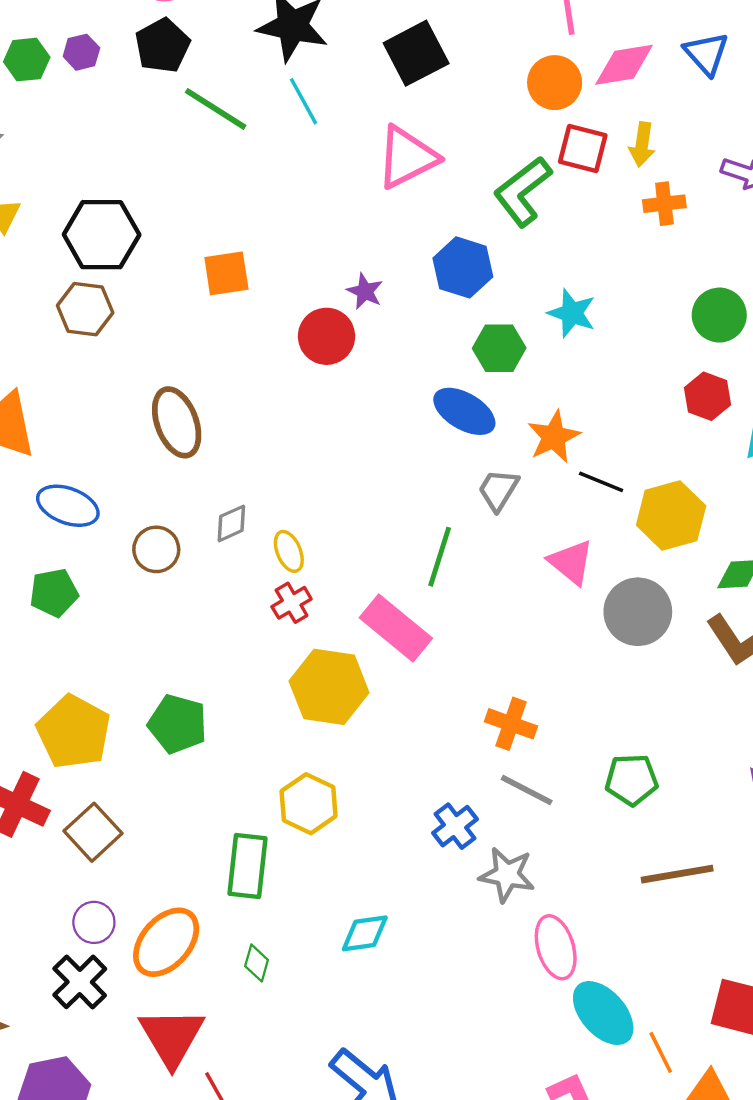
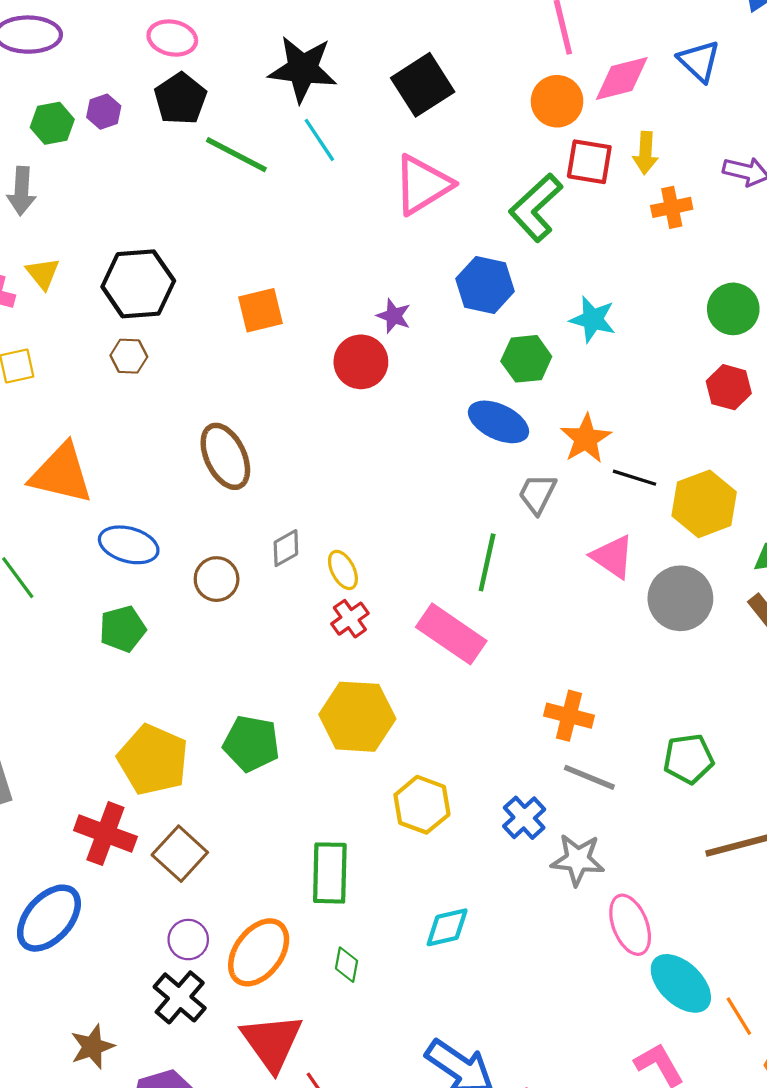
brown hexagon: (85, 309) -> (129, 356), size x0.7
yellow hexagon: (329, 687) -> (357, 717), moved
yellow hexagon: (309, 804) -> (422, 805), moved

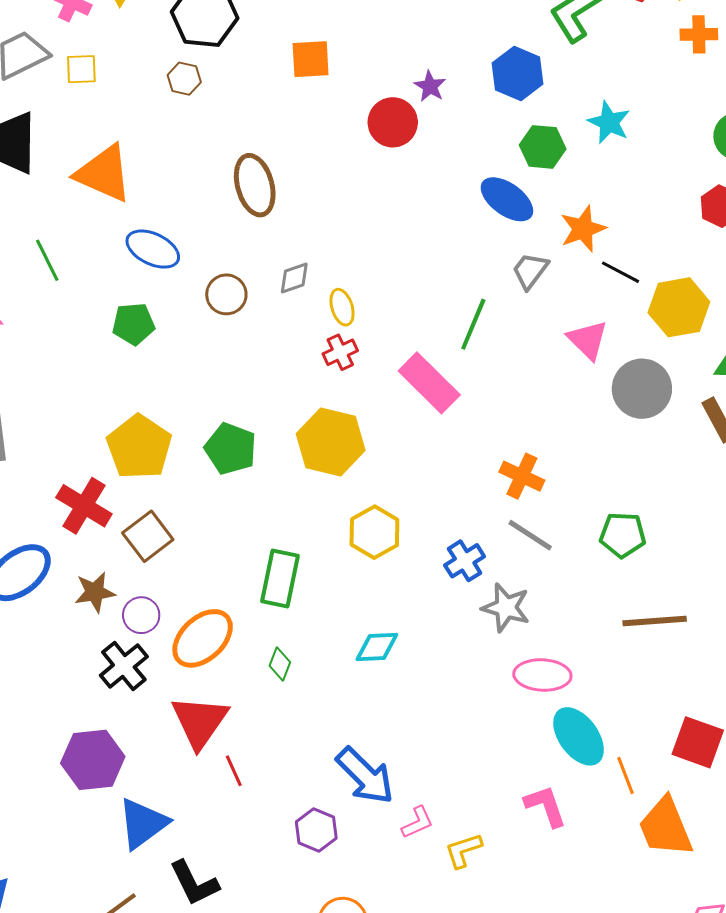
pink ellipse: (630, 925) -> (542, 675), turned -76
brown star: (92, 1047) -> (95, 592), moved

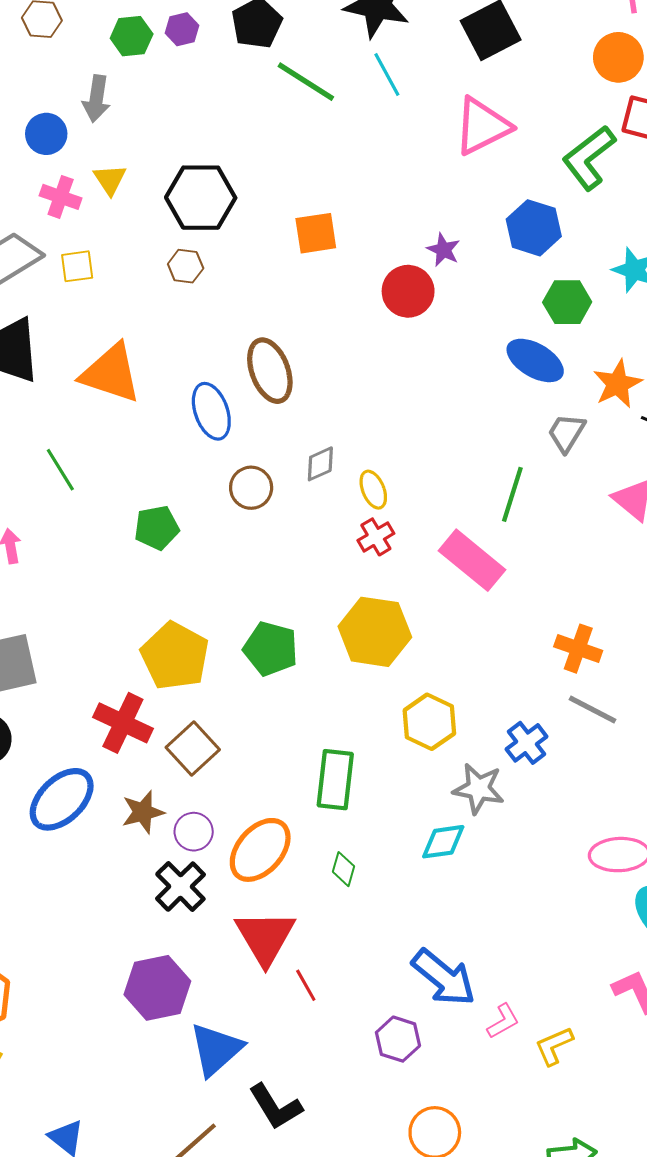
blue ellipse: (153, 249) -> (211, 411), moved, turned 50
gray star: (506, 608) -> (479, 789), moved

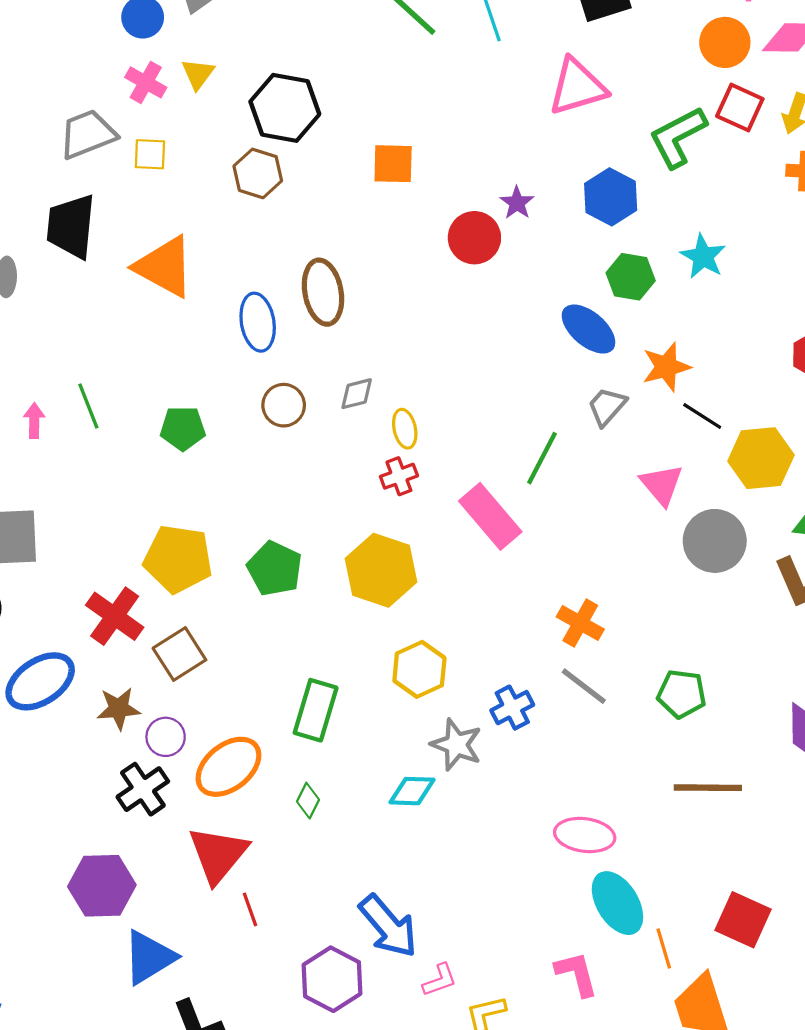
brown hexagon: (186, 266) -> (258, 173), size x1.4
green line: (60, 470) -> (88, 406), moved
yellow pentagon: (175, 656) -> (178, 559), turned -30
purple hexagon: (398, 1039) -> (332, 979), size x1.4

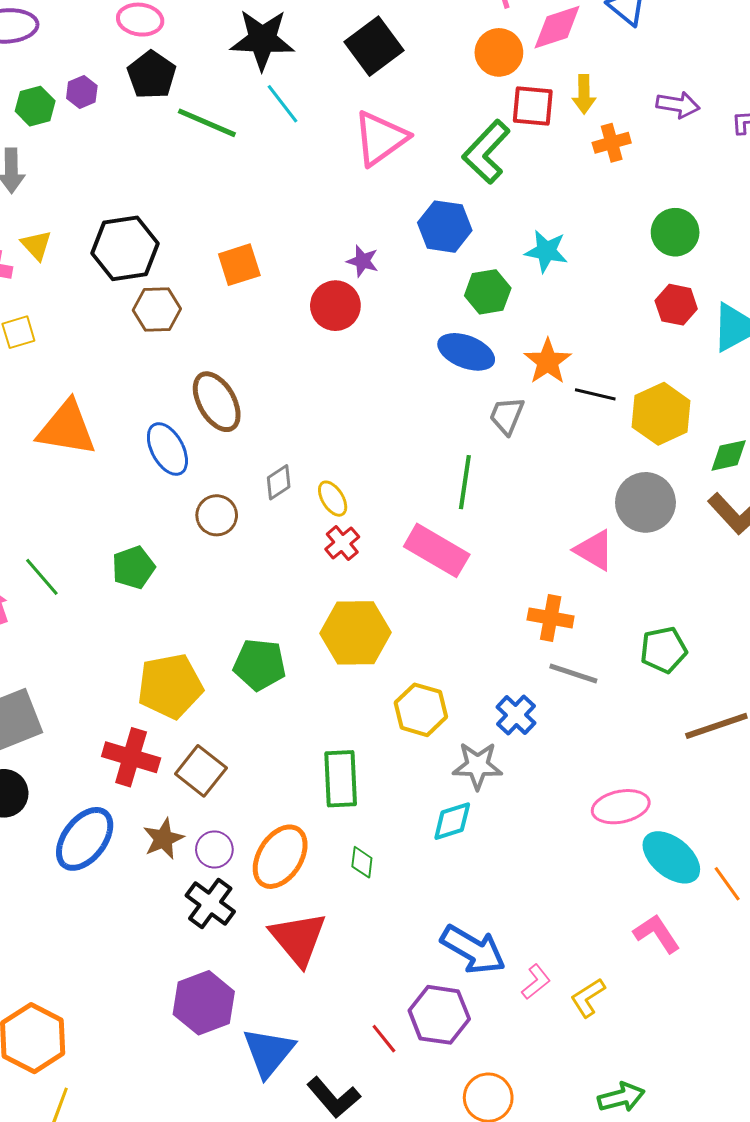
brown hexagon: (258, 173) -> (157, 310), moved
pink triangle: (662, 485) -> (594, 550), moved
red line: (250, 909) -> (384, 1039), moved

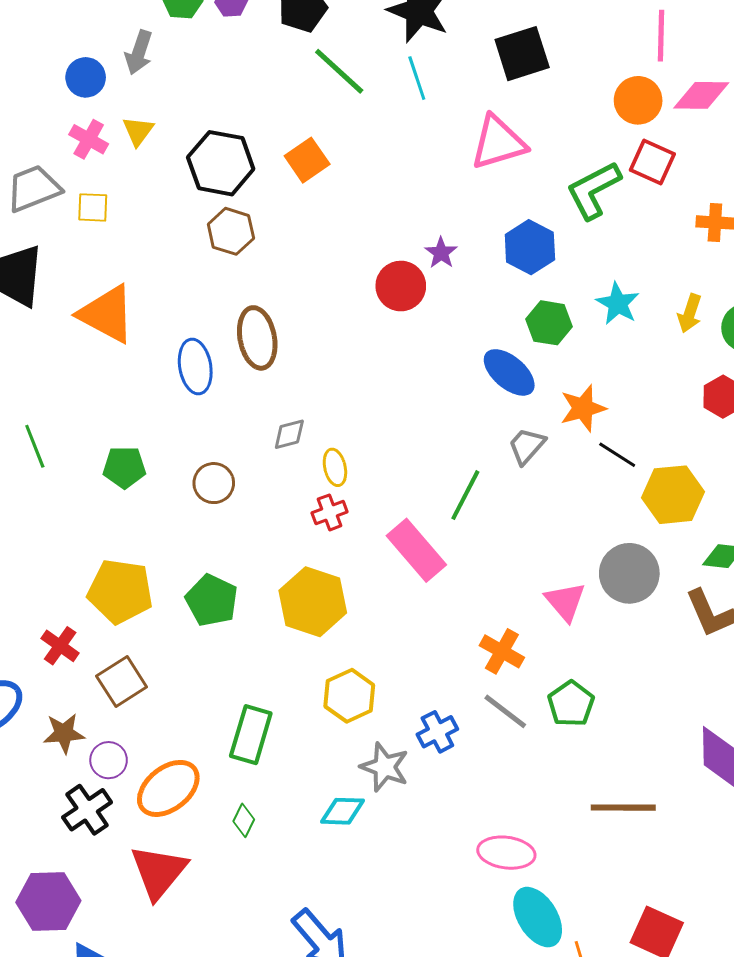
yellow arrow: (584, 94) -> (690, 313), moved
orange square: (239, 265) -> (307, 160), moved, turned -36
brown circle: (217, 515) -> (214, 483), moved
green pentagon: (664, 650) -> (571, 704), moved, turned 30
red cross: (131, 757) -> (60, 646), size x0.7

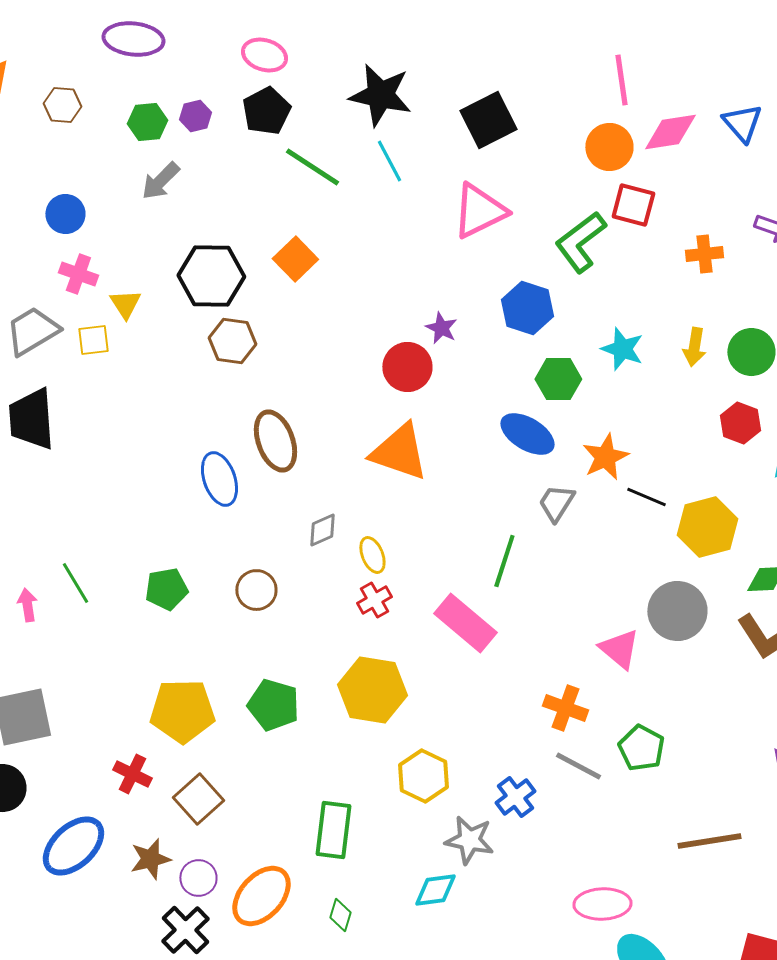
gray arrow: (139, 52) -> (160, 181), moved, turned 36
yellow triangle: (138, 131) -> (125, 304), moved
orange triangle: (107, 314) -> (399, 452), moved

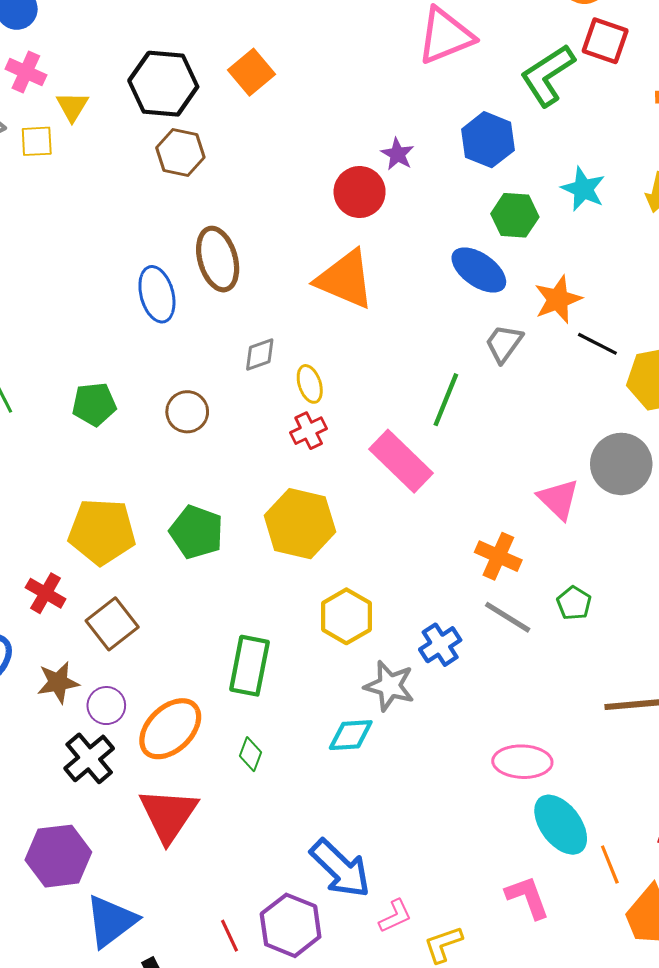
green pentagon: (641, 748) -> (574, 603), size x0.7

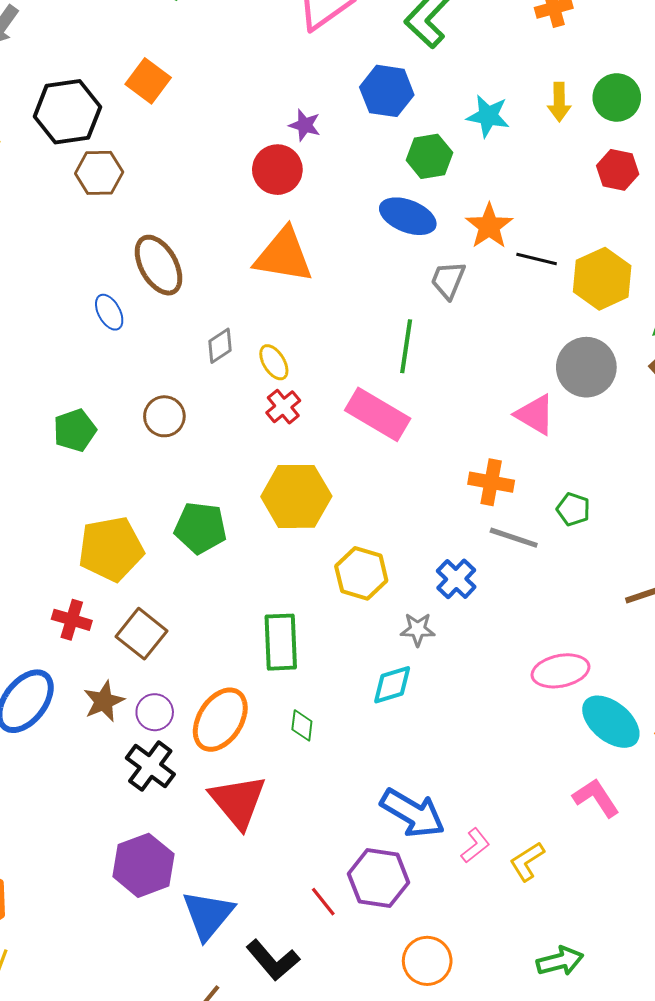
blue ellipse: (157, 294) -> (109, 312), size x0.7
gray star: (389, 686) -> (418, 629), size x0.7

